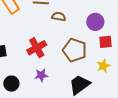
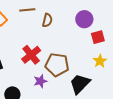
brown semicircle: (59, 17) -> (47, 20), turned 104
brown pentagon: (75, 50) -> (57, 65), moved

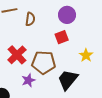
red square: (98, 37) -> (62, 37), moved

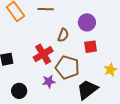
purple circle: (67, 15) -> (87, 22), moved
brown semicircle: (30, 19) -> (63, 35), moved

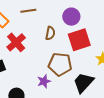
red square: (91, 47) -> (79, 40), size x1.6
red cross: (43, 54) -> (16, 42), moved

